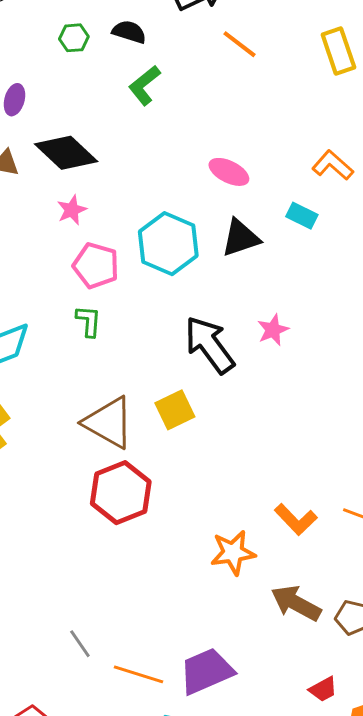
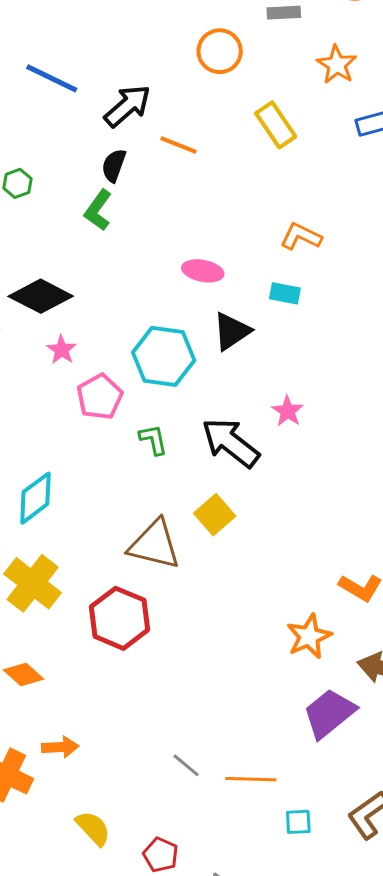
black semicircle: (129, 32) -> (114, 165), moved, turned -72
pink pentagon: (96, 266) -> (100, 397), turned -30
green L-shape: (89, 321) -> (153, 440), moved
red hexagon: (121, 493) -> (119, 618), moved
purple trapezoid: (206, 671) -> (329, 713), moved

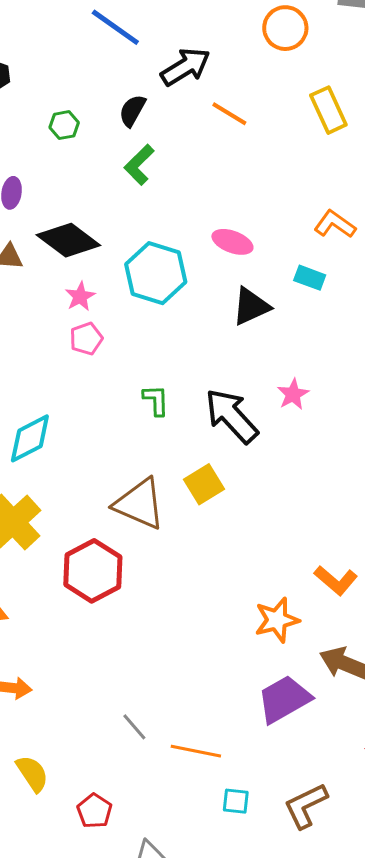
black semicircle: (114, 165) -> (132, 111), moved
cyan hexagon: (164, 356) -> (156, 273), moved
pink pentagon: (100, 397) -> (86, 339), moved, size x0.7

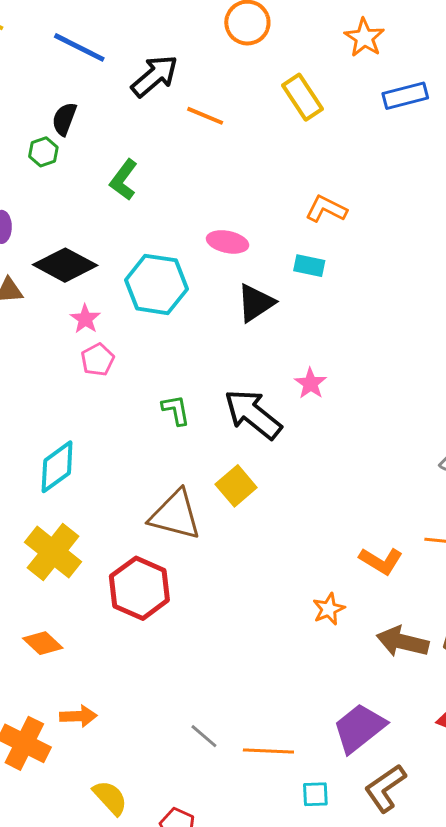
black semicircle: (132, 111) -> (64, 119), moved
orange star: (277, 620) -> (329, 609), size x0.7
purple trapezoid: (284, 699) -> (359, 728), moved

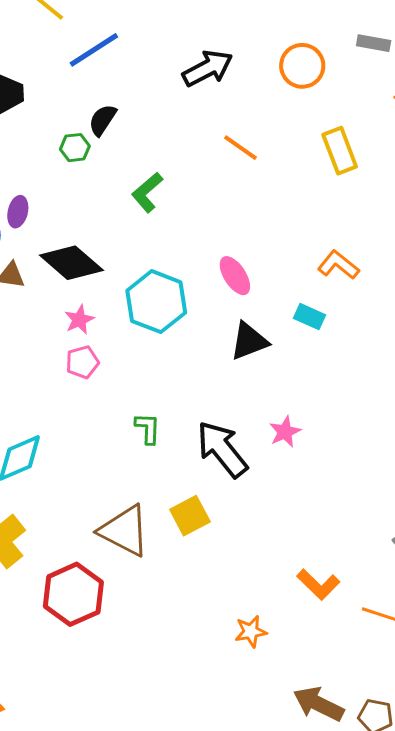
blue line: (79, 47) -> (94, 50), moved, turned -72
black arrow: (155, 76) -> (208, 68), moved
pink ellipse: (228, 242) -> (235, 276), turned 33
orange L-shape: (381, 561) -> (318, 584), moved
orange star: (329, 609) -> (251, 632), moved

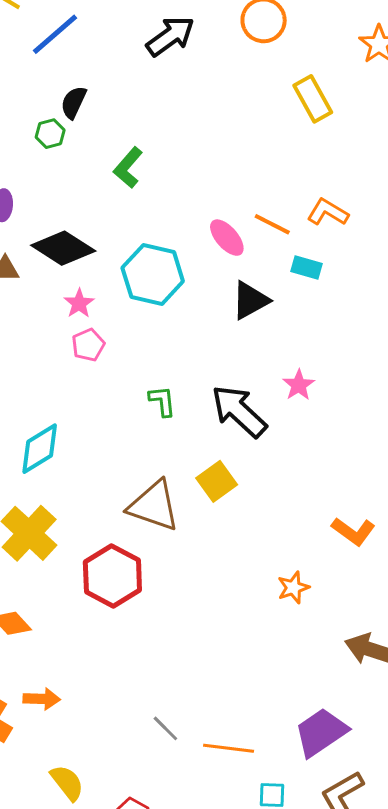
orange line: (241, 148) -> (272, 224), moved

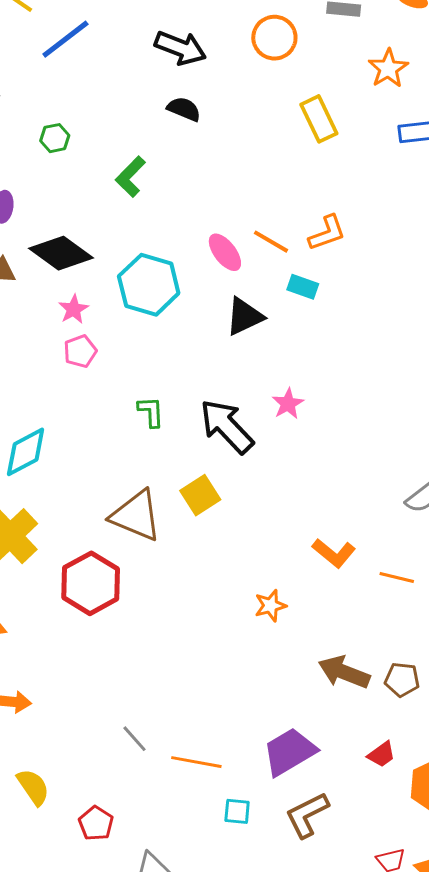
black arrow: (170, 36) -> (180, 48), turned 54
black semicircle: (74, 102) -> (184, 109), moved, turned 84
orange L-shape: (328, 212) -> (327, 233), turned 126

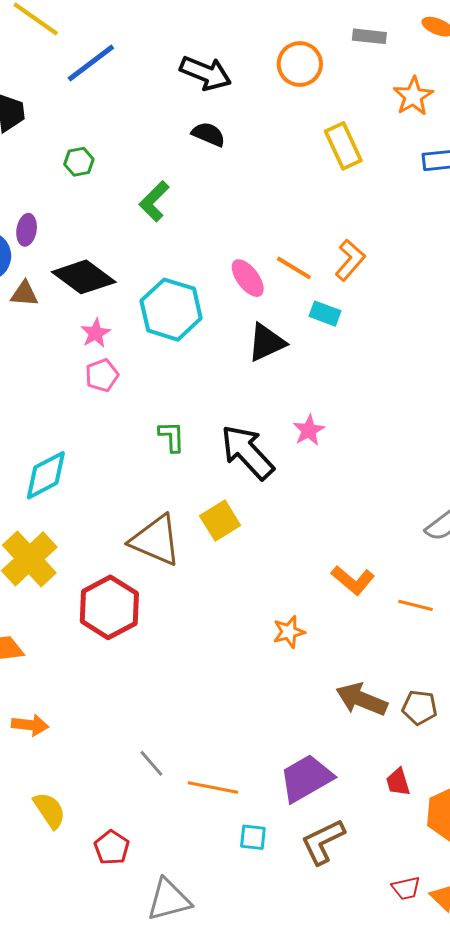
orange L-shape: (327, 233) -> (350, 260), turned -30
red trapezoid: (381, 754) -> (398, 782), turned 108

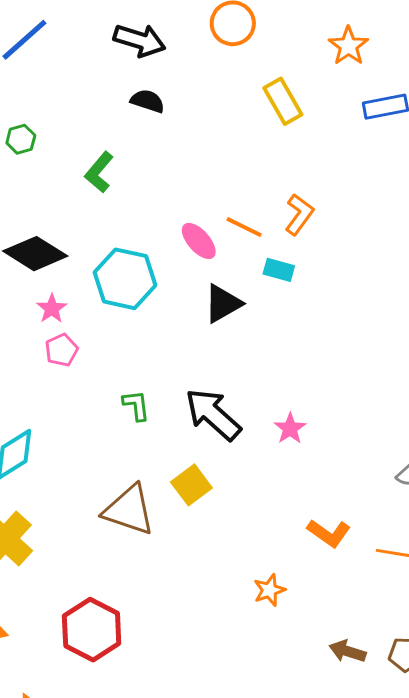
pink star: (309, 430) -> (290, 428), moved
red hexagon: (109, 607) -> (92, 630), moved
brown arrow: (362, 699) -> (348, 651), size x0.7

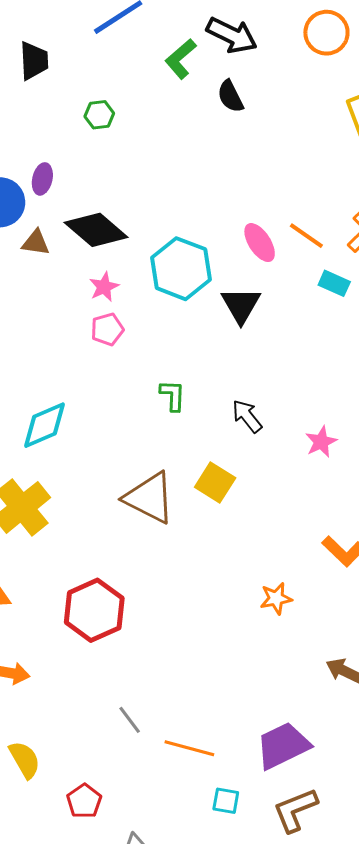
black semicircle: (148, 101) -> (230, 96), turned -144
green L-shape: (99, 172) -> (181, 59), moved
black triangle: (223, 304) -> (241, 305), moved, turned -39
black arrow: (213, 414) -> (247, 416), size x0.6
yellow square: (191, 485) -> (215, 483), turned -30

